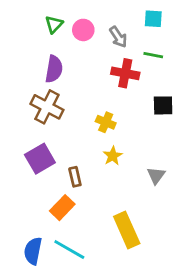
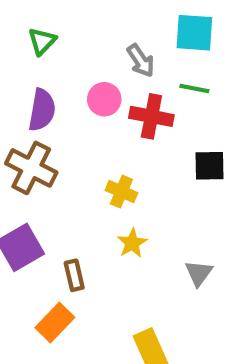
cyan square: (153, 19) -> (194, 33), size x1.4
pink circle: (83, 30) -> (104, 99), moved

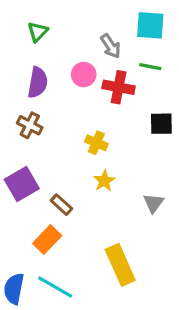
brown cross: (31, 168) -> (30, 125), size x0.7
brown rectangle: (74, 275) -> (61, 205), turned -35

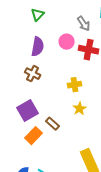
yellow cross: (96, 143) -> (75, 85), turned -32
orange rectangle: (47, 239) -> (34, 136), moved

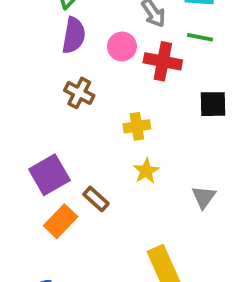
purple semicircle: (38, 47) -> (74, 35), moved
brown cross: (33, 74) -> (79, 93), moved

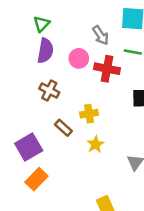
brown rectangle: (96, 199) -> (63, 128), moved

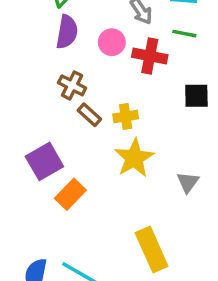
brown rectangle: (63, 128) -> (89, 115), moved
yellow star: (95, 144) -> (134, 158), size x1.6
orange rectangle: (36, 179) -> (70, 194), moved

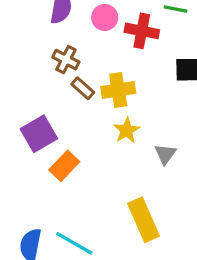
yellow cross: (126, 116) -> (118, 90), size x1.4
yellow star: (134, 158) -> (127, 130), size x0.7
gray triangle: (188, 182) -> (165, 154), moved

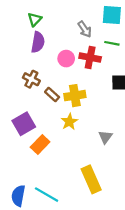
pink circle: (105, 17) -> (66, 59), moved
brown cross: (66, 60) -> (31, 79), moved
yellow star: (127, 130) -> (69, 122), moved

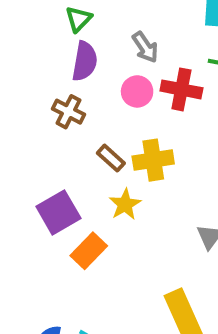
gray arrow: (85, 29) -> (145, 47), moved
brown cross: (31, 79) -> (69, 112), moved
yellow star: (69, 122) -> (125, 204), moved

